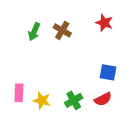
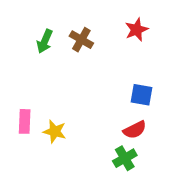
red star: (104, 23) -> (136, 30), turned 30
green cross: (74, 100) -> (125, 158), moved

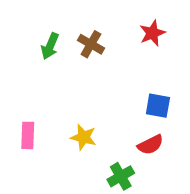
yellow star: (55, 131) -> (84, 137), moved
green cross: (125, 158) -> (121, 176), moved

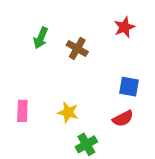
brown cross: (91, 44) -> (77, 48), moved
green cross: (121, 176) -> (86, 144), moved

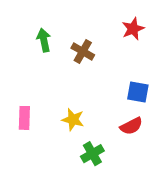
green arrow: (41, 38) -> (44, 40), turned 145

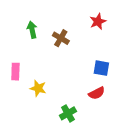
pink rectangle: (24, 118) -> (15, 72), moved
yellow star: (73, 120) -> (38, 88), moved

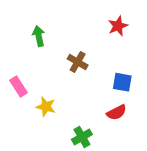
brown cross: (61, 38) -> (78, 62), moved
pink rectangle: (15, 72) -> (18, 86), turned -35

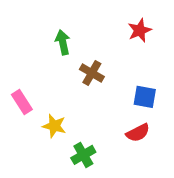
green arrow: (39, 36) -> (63, 42), moved
green cross: (82, 137) -> (83, 155), moved

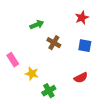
green arrow: (63, 42) -> (37, 25), turned 80
blue square: (145, 97) -> (85, 46), moved

